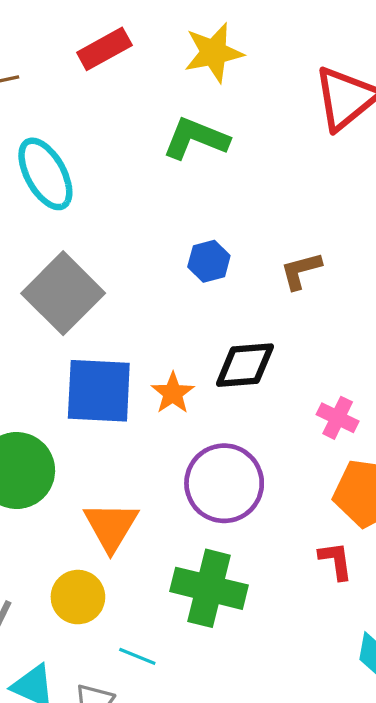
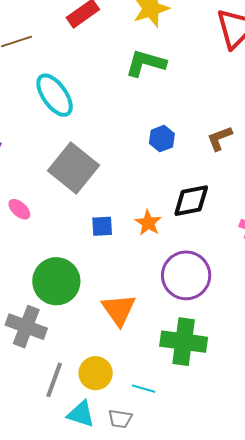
blue square: (99, 391) -> (102, 226), size x0.5
yellow circle: (78, 597) -> (96, 373), moved

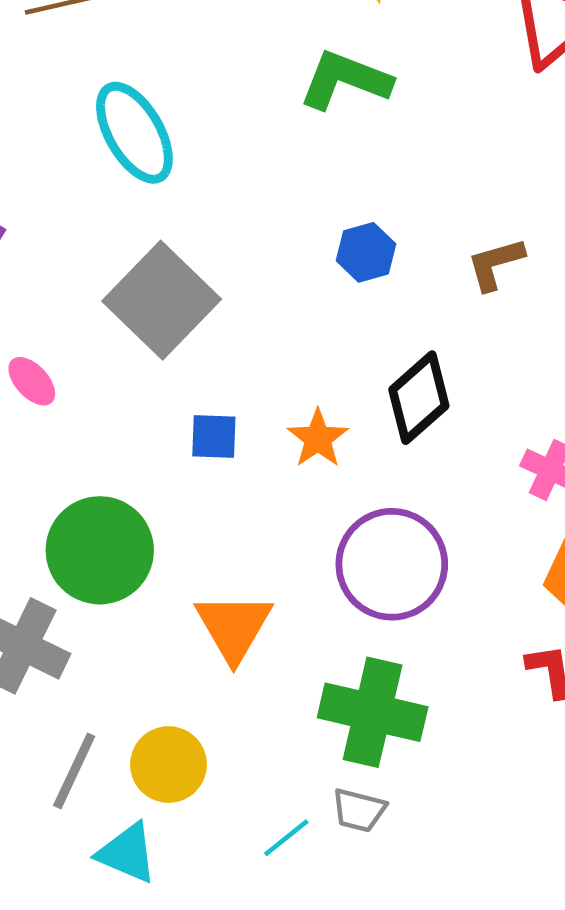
black diamond: (191, 201) -> (419, 398), turned -36
cyan line: (144, 389) -> (286, 838), moved, turned -60
gray trapezoid: (120, 419) -> (359, 810), moved

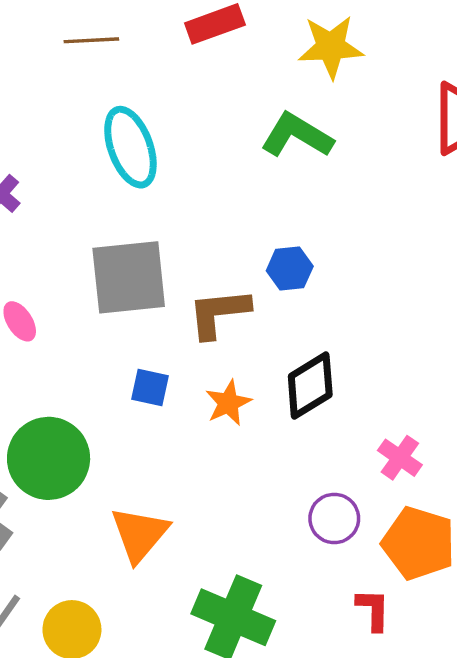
brown L-shape: (495, 264) -> (219, 313), moved, size x1.4
gray square: (162, 300) -> (129, 277), turned 30
purple circle: (392, 564) -> (334, 518), moved, size x0.6

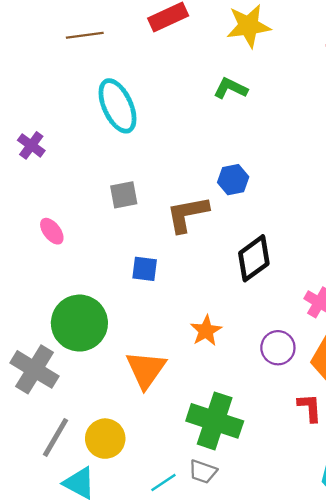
green L-shape: (297, 135) -> (230, 88), size x0.7
gray square: (129, 277) -> (124, 195), size x0.5
orange star: (228, 403) -> (206, 331), moved

